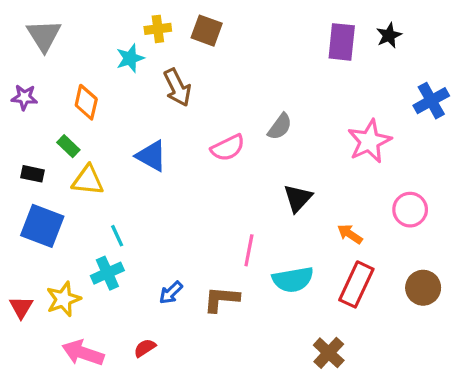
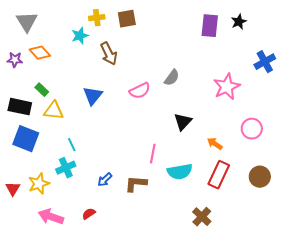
brown square: (207, 31) -> (127, 19), turned -30
orange diamond: (86, 102) -> (40, 53), moved, turned -55
blue triangle: (151, 156) -> (93, 96), turned 40
black rectangle: (32, 174) -> (20, 107), size x1.6

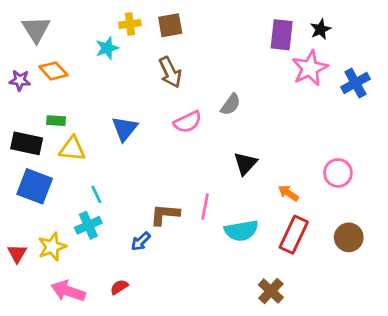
brown arrow: (109, 54) -> (170, 72), moved
pink star: (227, 87) -> (310, 68), moved
green rectangle: (42, 90) -> (56, 121), turned -40
brown L-shape: (136, 184) -> (165, 215), moved

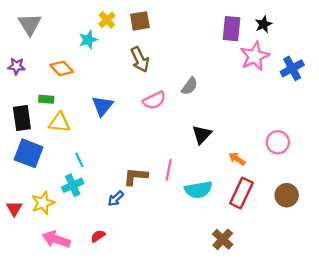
yellow cross: (130, 24) -> (107, 20), turned -35
orange diamond: (53, 71) -> (62, 68), moved
black rectangle: (27, 143) -> (22, 118), turned 70

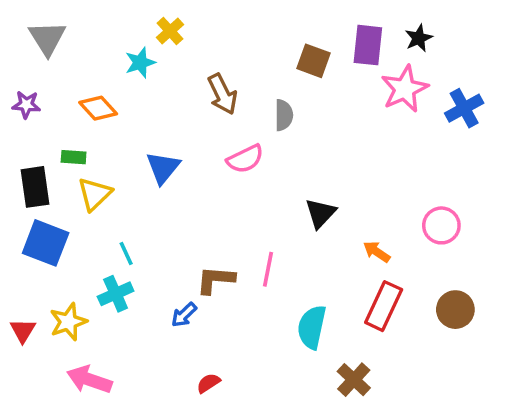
brown square: (140, 21) -> (314, 61), moved, turned 30
gray semicircle: (190, 86) -> (284, 115), moved, turned -36
yellow triangle: (59, 122) -> (95, 194), turned -50
cyan semicircle: (198, 190) -> (312, 327), moved, turned 112
red semicircle: (98, 236) -> (208, 383), moved

